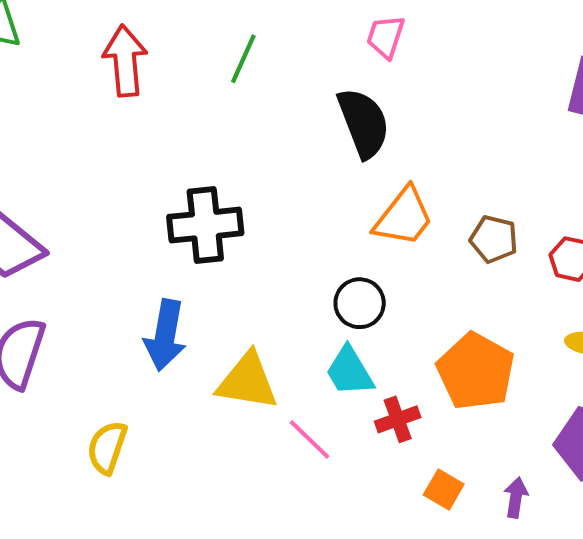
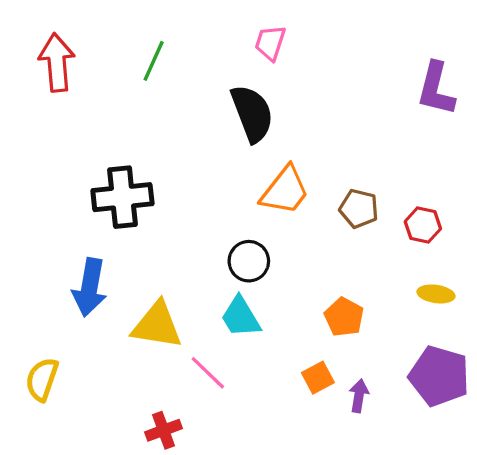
orange pentagon: (476, 371) -> (344, 317), size x0.6
red cross: (398, 419) -> (163, 430), moved
orange square: (444, 490) -> (318, 378), moved, turned 32
purple arrow: (516, 498) -> (359, 396), moved

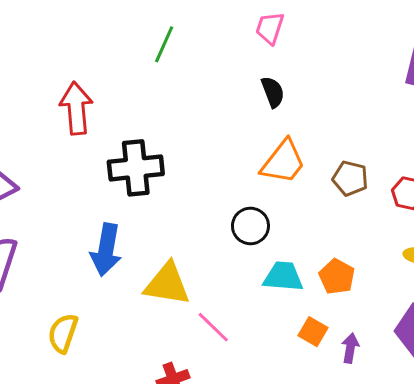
red arrow: (57, 63) -> (76, 108), moved
black semicircle: (252, 113) -> (273, 92), moved, size x0.6
cyan trapezoid: (241, 317) -> (283, 277), moved, turned 126
orange square: (318, 378) -> (313, 332), turned -32

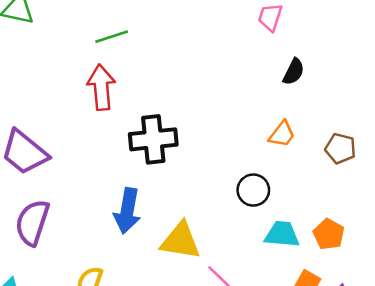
green line: (164, 44) -> (112, 37), moved, turned 48
black semicircle: (273, 92) -> (294, 72), moved, turned 48
orange trapezoid: (283, 162) -> (282, 134), size x0.7

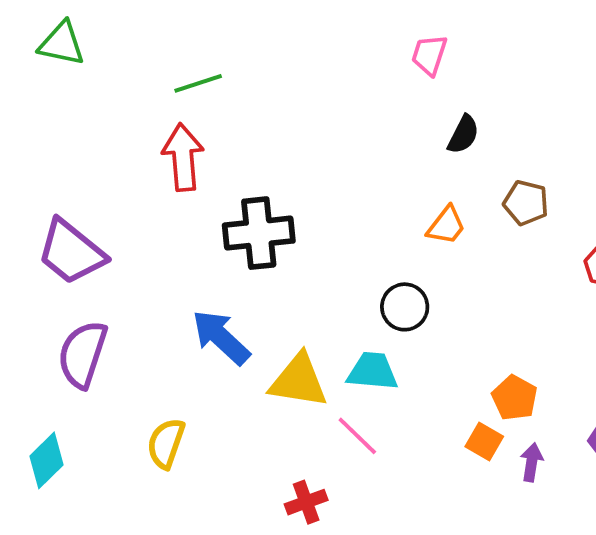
brown pentagon: (340, 148) -> (526, 203), moved
blue arrow: (127, 211) -> (221, 337), turned 123
cyan trapezoid: (282, 234) -> (372, 371), moved
orange pentagon: (329, 234) -> (515, 398), moved

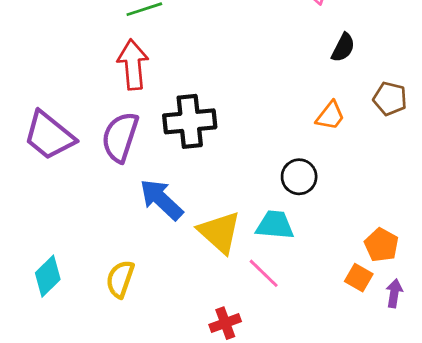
purple semicircle: (83, 354) -> (120, 137), moved
yellow triangle: (299, 381) -> (220, 232), turned 33
cyan diamond: (47, 460) -> (48, 276), moved

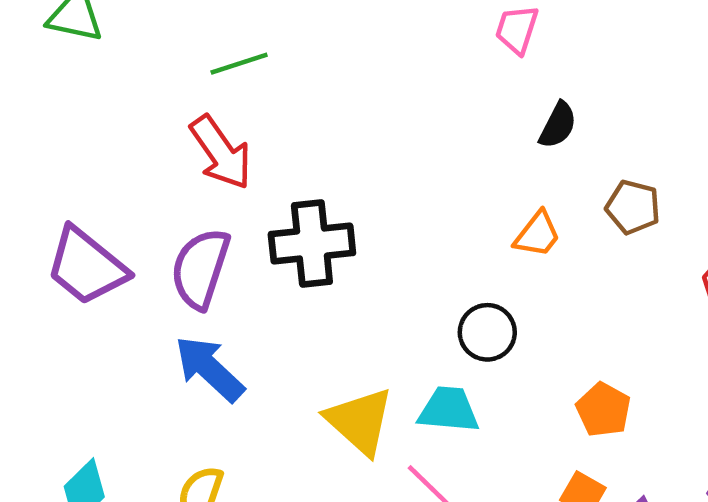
red arrow: (133, 65) -> (221, 152), turned 150
blue arrow: (161, 199) -> (209, 369), moved
orange pentagon: (381, 245) -> (603, 410), moved

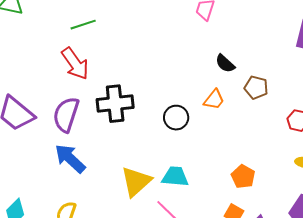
black semicircle: (558, 125) -> (225, 64), moved, turned 105
black circle: (487, 332) -> (176, 118), moved
yellow triangle: (360, 421) -> (136, 182), turned 36

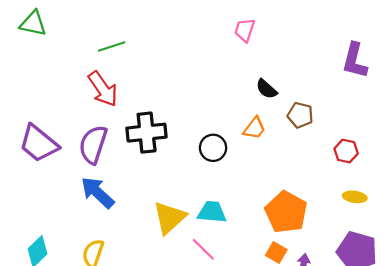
orange pentagon: (243, 177) -> (286, 212), size x1.6

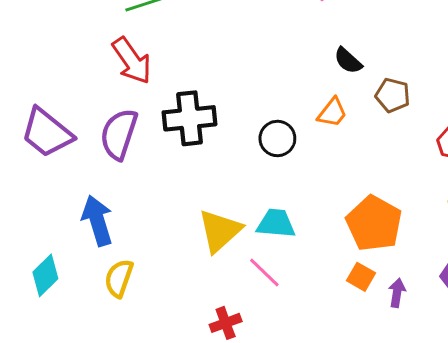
blue arrow: (97, 193) -> (97, 221), moved, turned 30

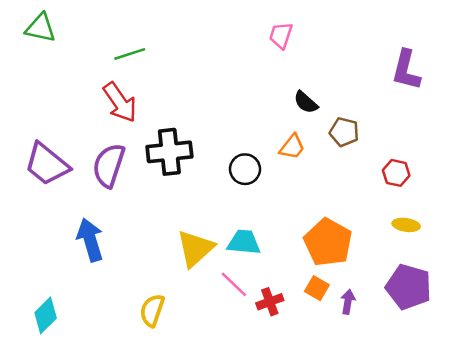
cyan diamond: (45, 275) -> (46, 315), moved
yellow semicircle: (119, 278) -> (152, 310), moved
red cross: (226, 323) -> (270, 302), moved

